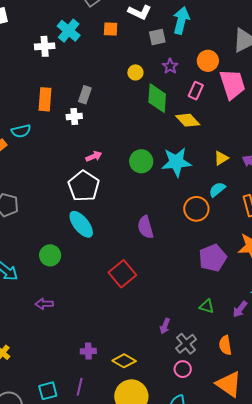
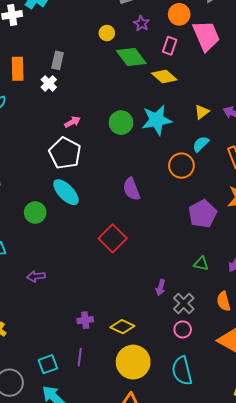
green diamond: (157, 98) -> (131, 57), turned -36
white cross: (74, 117) -> (49, 83), turned -35
green circle: (50, 255) -> (35, 213), moved

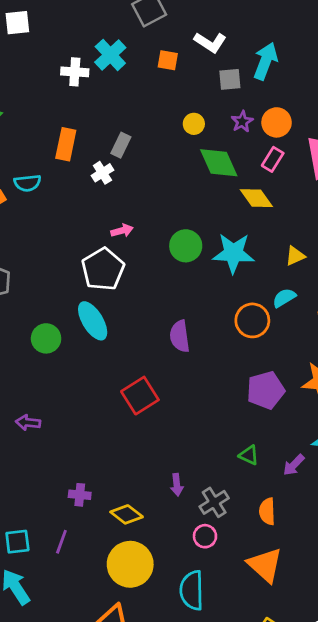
orange circle: (179, 14) -> (277, 122), moved
purple arrow: (161, 288) -> (177, 485), moved, turned -35

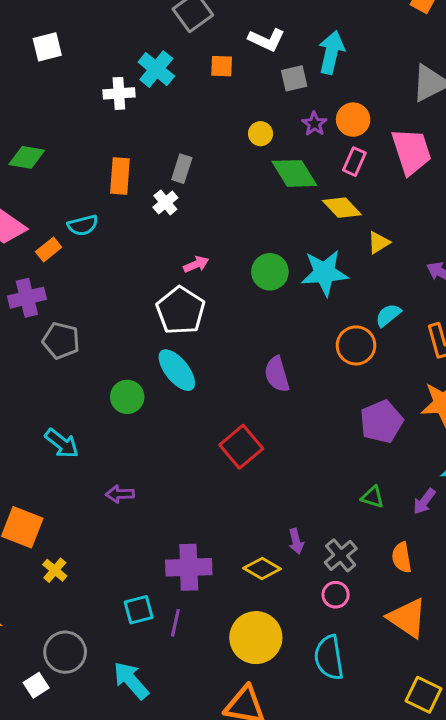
yellow triangle: (295, 256) -> (379, 243), moved
purple cross: (80, 495) -> (189, 567), size x1.8
yellow diamond: (127, 514) -> (262, 569), moved
cyan square: (17, 542) -> (139, 610), moved

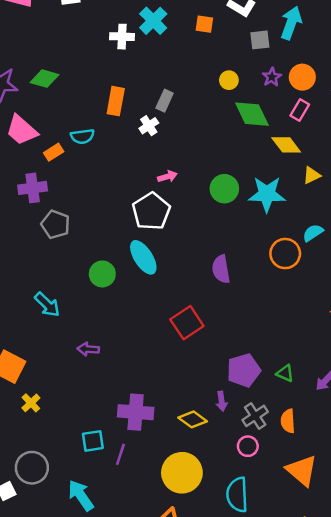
purple pentagon: (381, 422) -> (244, 370), moved
orange semicircle: (402, 557) -> (288, 421), moved

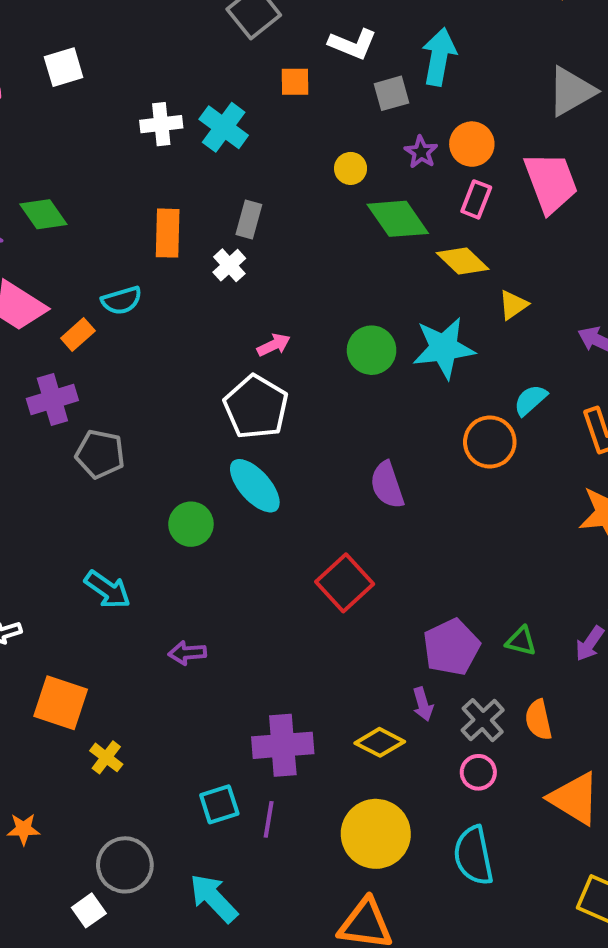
cyan cross: (153, 21) -> (224, 127), moved
green diamond: (45, 79) -> (43, 214), turned 48

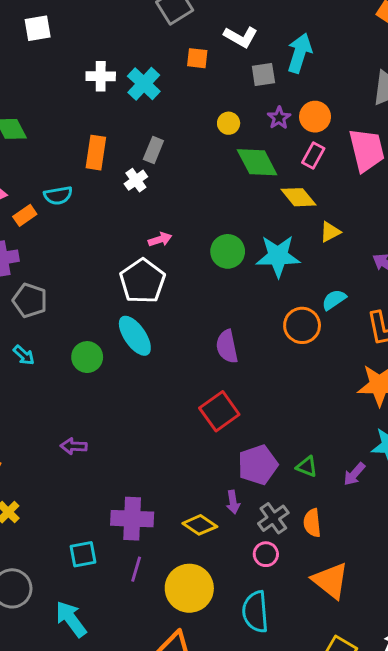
red square: (345, 583) -> (219, 411), moved
cyan arrow: (108, 590) -> (24, 355), moved, size x0.7
purple line: (269, 819) -> (136, 569), moved

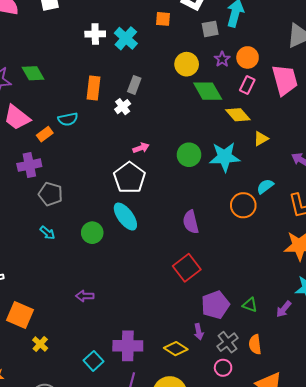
yellow circle: (229, 123) -> (187, 64), size x1.5
cyan square: (83, 554) -> (94, 361), moved, turned -30

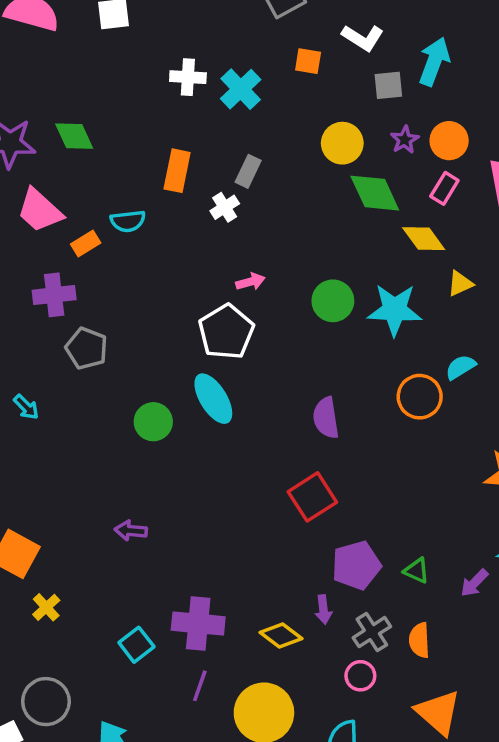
cyan arrow: (47, 233) -> (26, 407), moved

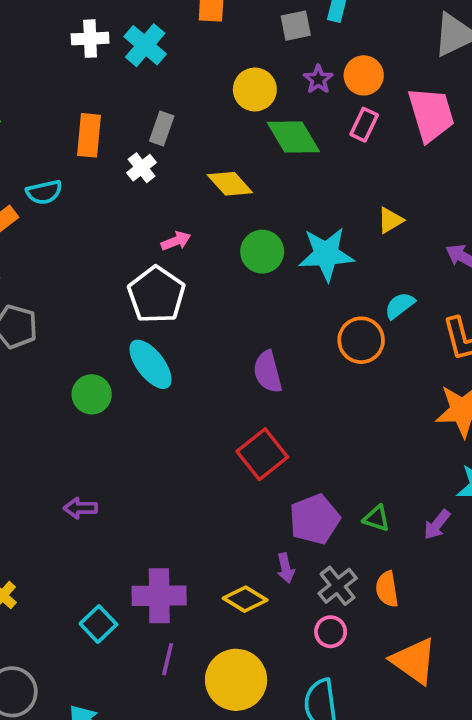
yellow diamond: (424, 239) -> (230, 184), moved

